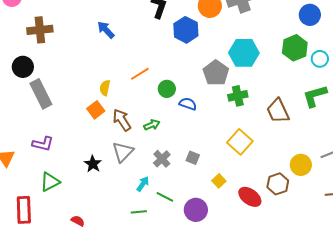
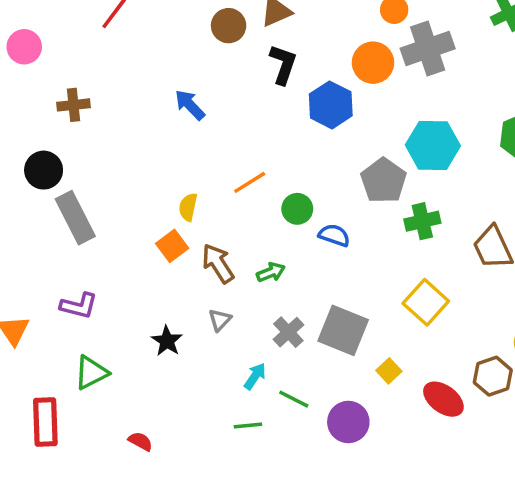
brown cross: (40, 30) -> (74, 105), size x0.7
gray triangle: (123, 152) -> (220, 320), size x0.6
gray square: (193, 158) -> (343, 330), size x2.0

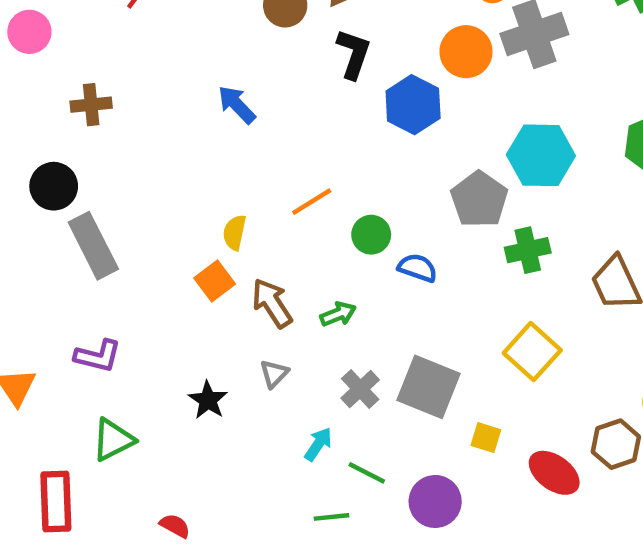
yellow square: (389, 371) -> (486, 438), turned -30
green line: (248, 426) -> (331, 517), moved

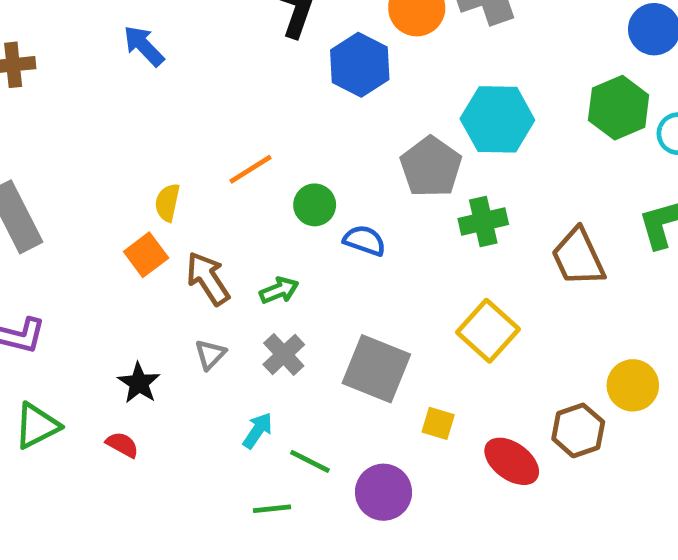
blue arrow: (237, 105) -> (144, 46), moved
gray cross: (360, 389) -> (284, 354), moved
red semicircle: (175, 526) -> (122, 445), moved

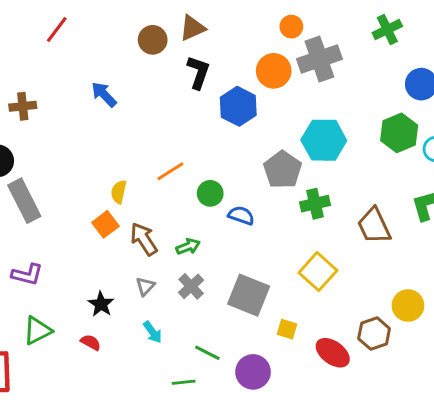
cyan arrow: (258, 430) -> (153, 332), moved, turned 110

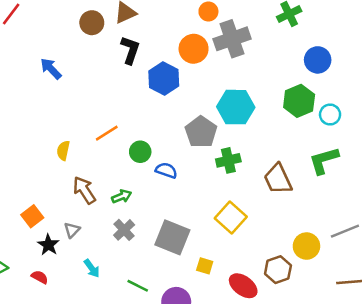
orange square: (105, 224) -> (32, 216), moved
gray triangle: (145, 286) -> (72, 230), moved

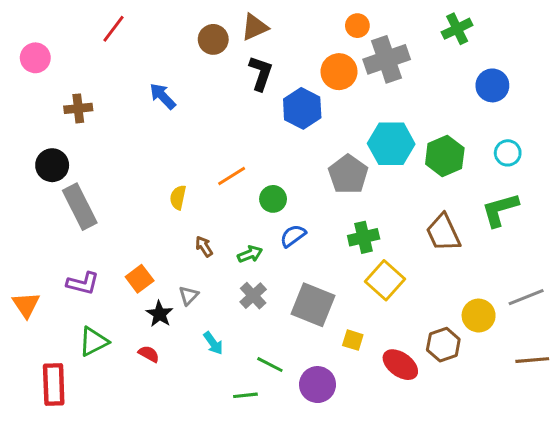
green hexagon: (299, 101) -> (445, 156), moved
green cross: (228, 160) -> (364, 237), moved
blue semicircle: (166, 170) -> (293, 236), moved, turned -55
brown arrow: (84, 190) -> (204, 246), size x0.6

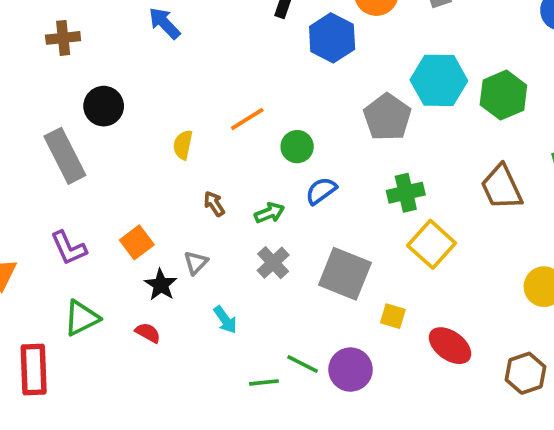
black circle: (52, 165) -> (104, 106), moved
purple L-shape: (83, 283) -> (69, 248), turned 52
brown hexagon: (443, 345) -> (526, 373), moved
green line: (270, 365) -> (303, 364), moved

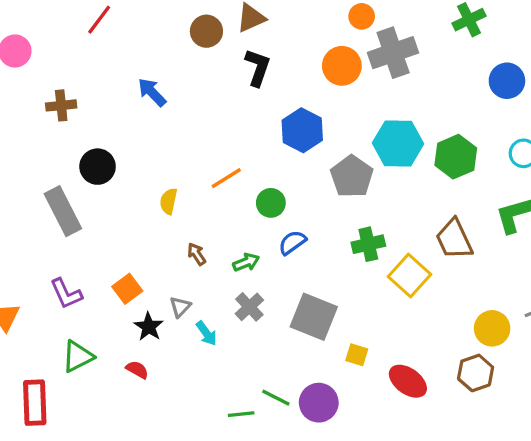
blue hexagon: (332, 38) -> (302, 130), moved
yellow square: (432, 244) -> (410, 276), moved
cyan arrow: (225, 320) -> (206, 333), moved
brown hexagon: (526, 373) -> (476, 373), moved

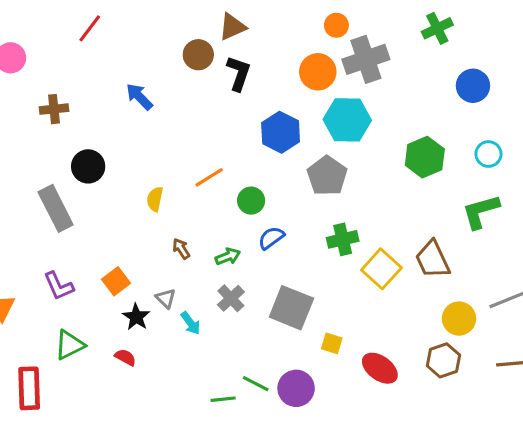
brown circle: (206, 31) -> (198, 55), moved
cyan hexagon: (398, 143) -> (347, 120), moved
brown trapezoid: (454, 239) -> (433, 260), moved
gray triangle: (180, 307) -> (166, 298), turned -30

